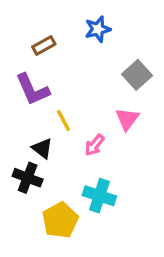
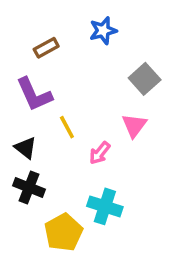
black triangle: (42, 148) -> (26, 148), moved

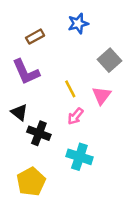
yellow line: (67, 127) -> (70, 89), moved
black cross: (29, 187) -> (39, 133), moved
yellow pentagon: (63, 232) -> (31, 182), moved

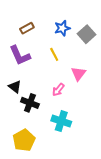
blue star: (78, 23) -> (62, 28), moved
gray square: (109, 60) -> (86, 34), moved
yellow line: (70, 89) -> (54, 54), moved

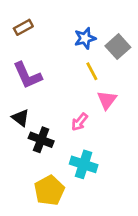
brown rectangle: (27, 28) -> (23, 27), moved
yellow line: (54, 54) -> (92, 71), moved
yellow pentagon: (24, 140) -> (49, 190), moved

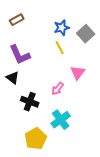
yellow line: (92, 71) -> (60, 48), moved
black triangle: (21, 118) -> (13, 78), moved
cyan cross: (84, 164) -> (61, 120), turned 36

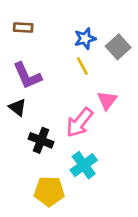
brown rectangle: (17, 20) -> (23, 28), turned 32
pink arrow: (58, 89) -> (80, 122), size x1.6
yellow pentagon: (36, 139) -> (49, 191), turned 30

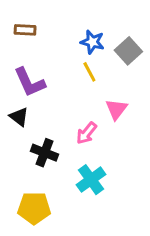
blue star: (85, 39) -> (92, 42), turned 30
pink arrow: (80, 122) -> (86, 133), size x0.7
yellow pentagon: (49, 191) -> (34, 208), moved

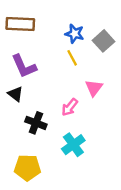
brown rectangle: (25, 30) -> (20, 24), size x1.6

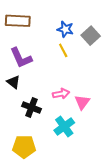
pink triangle: (94, 88) -> (82, 102), moved
pink arrow: (70, 107) -> (61, 94), turned -140

